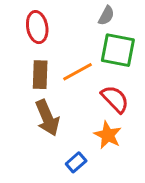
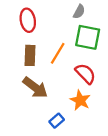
orange line: (77, 72) -> (58, 53), turned -30
brown arrow: (47, 118) -> (35, 88), turned -30

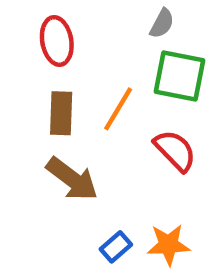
orange star: (80, 100) -> (168, 245), moved, turned -30

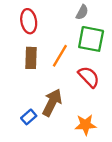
brown arrow: (72, 179) -> (52, 102), moved, turned -100
blue rectangle: (116, 247) -> (29, 117), moved

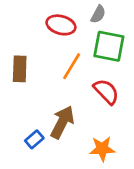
red ellipse: (29, 21) -> (61, 25), moved, turned -65
brown rectangle: (31, 58) -> (20, 69), moved

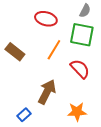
gray semicircle: (98, 14) -> (85, 11), moved
brown rectangle: (20, 69) -> (15, 52), turned -54
blue rectangle: (34, 139) -> (24, 115), moved

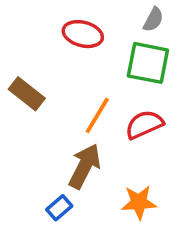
orange line: (54, 50) -> (97, 115), moved
red semicircle: (80, 69) -> (144, 124), turned -70
blue rectangle: (24, 115) -> (59, 208), moved

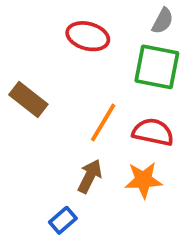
red semicircle: (144, 124) -> (153, 132), turned 36
brown arrow: (85, 166) -> (90, 176), size x0.7
orange star: (139, 202) -> (143, 180), moved

